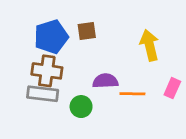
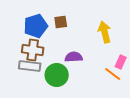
orange line: (132, 94) -> (113, 74), moved, turned 36
green circle: (81, 107) -> (57, 75), size x1.5

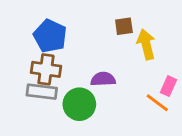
brown square: (61, 22) -> (124, 26), moved
blue pentagon: (36, 26) -> (50, 36), turned -30

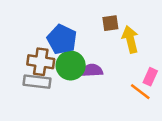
blue pentagon: (50, 36) -> (62, 39), moved
green circle: (79, 104) -> (71, 65), moved

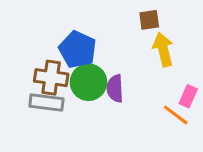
brown square: (110, 23) -> (149, 20), moved
purple semicircle: (92, 70) -> (115, 88), turned -90

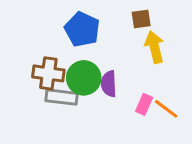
blue pentagon: (78, 50) -> (82, 29), moved
pink rectangle: (188, 96) -> (144, 104), moved
gray rectangle: (46, 102) -> (62, 97), moved

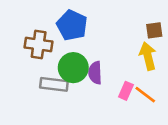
brown square: (141, 19) -> (154, 30), moved
yellow arrow: (154, 47) -> (148, 56), moved
brown cross: (48, 73) -> (39, 45), moved

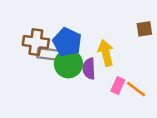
blue pentagon: (72, 25) -> (67, 42), moved
yellow arrow: (148, 56) -> (106, 53), moved
gray rectangle: (54, 84) -> (50, 54), moved

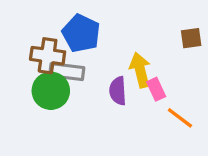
blue pentagon: (67, 42) -> (81, 33), moved
green circle: (68, 64) -> (51, 91), moved
pink rectangle: (118, 86) -> (156, 89), moved, turned -49

